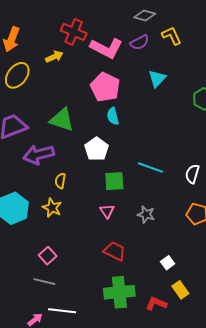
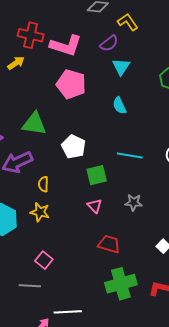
purple semicircle: (140, 42) -> (109, 43), moved
cyan semicircle: (113, 116) -> (119, 106), moved
gray line: (44, 282) -> (30, 286), moved

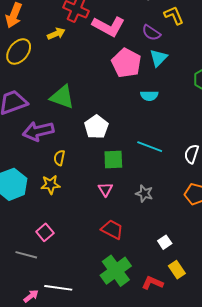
purple semicircle: (109, 43) -> (151, 33), turned 60
pink pentagon: (71, 84) -> (126, 63), moved
cyan semicircle: (119, 106) -> (149, 96), turned -78
yellow star: (40, 212) -> (50, 185), turned -30
green cross: (121, 284) -> (116, 271), turned -32

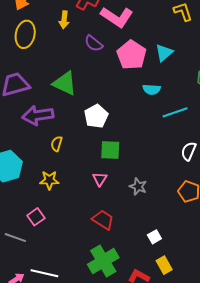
purple semicircle: (151, 33) -> (94, 43), moved
yellow arrow: (56, 34) -> (64, 20), turned 114
yellow ellipse: (19, 51) -> (25, 34), turned -32
cyan line: (150, 147) -> (175, 112), moved, turned -45
yellow star: (50, 185) -> (49, 180), moved

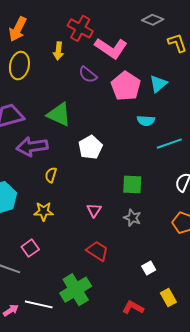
green square: (110, 150) -> (132, 185), moved
green cross: (103, 261) -> (76, 290), moved
yellow rectangle: (164, 265) -> (168, 298), moved

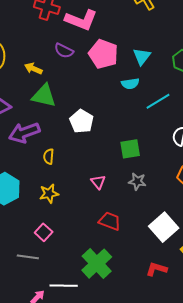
yellow arrow: (58, 51) -> (33, 69), moved, turned 120
cyan triangle: (158, 84) -> (142, 56), moved
white square: (149, 268) -> (164, 227), size x2.0

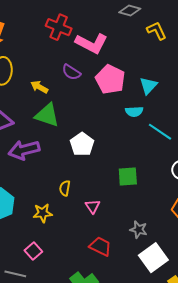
cyan line: (158, 101) -> (160, 132), turned 60
yellow semicircle: (49, 156) -> (65, 188), moved
gray star: (137, 181) -> (139, 230), moved

